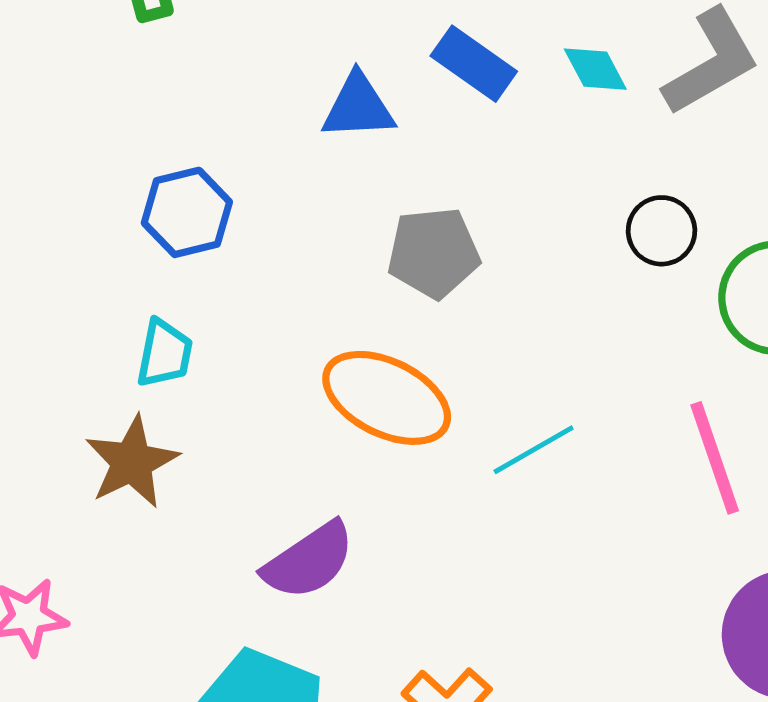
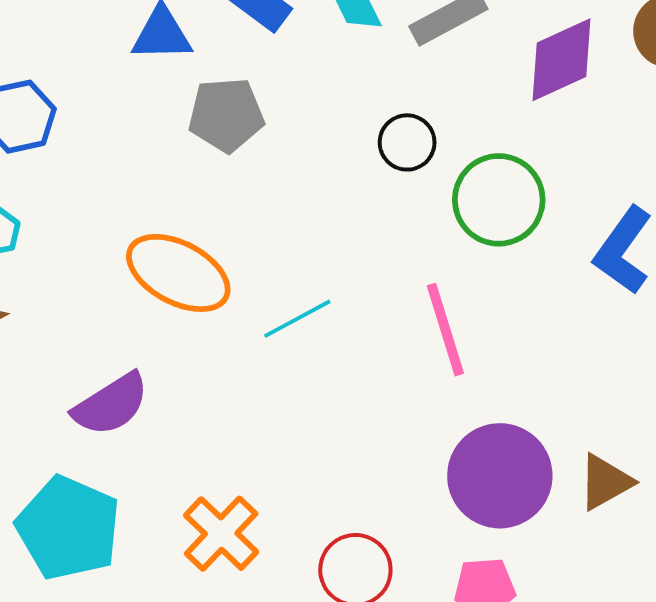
gray pentagon: (433, 253) -> (226, 115), moved

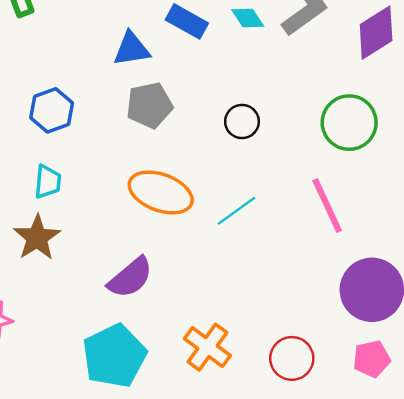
gray pentagon: (226, 115) -> (149, 105), moved
black circle: (407, 142) -> (242, 122), moved
cyan pentagon: (68, 528) -> (114, 356), turned 30

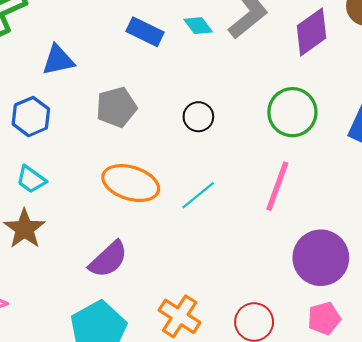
blue triangle: (132, 49) -> (58, 60), moved
cyan trapezoid: (48, 182) -> (31, 179), turned 124
pink line: (327, 205) -> (277, 186), turned 48

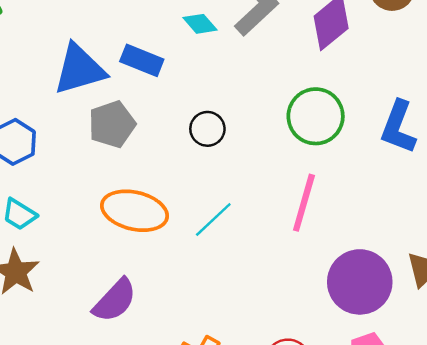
blue rectangle: (145, 32) -> (142, 60), moved
blue triangle: (58, 60) -> (79, 69), moved, size x1.4

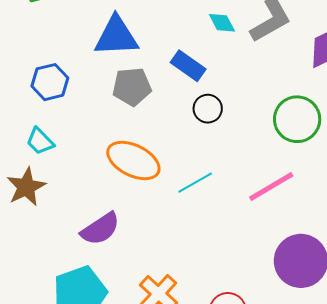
blue rectangle: (142, 60) -> (188, 66), moved
pink line: (304, 203) -> (271, 186), turned 30

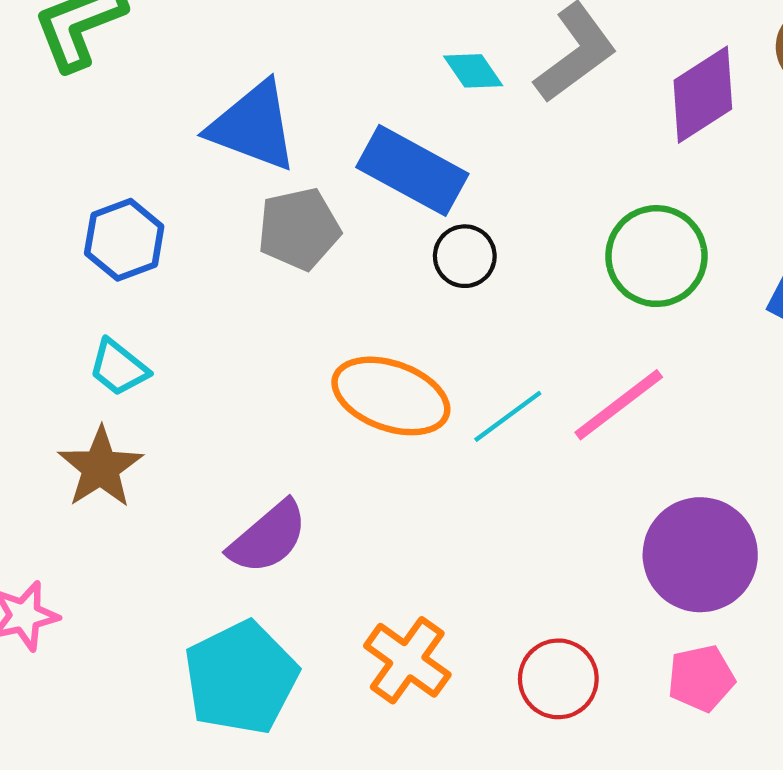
blue triangle: (116, 36) -> (253, 126), turned 30
blue rectangle: (188, 66) -> (412, 170), size x1.4
orange ellipse: (133, 160) -> (391, 396), moved
cyan line: (195, 183) -> (508, 416), moved

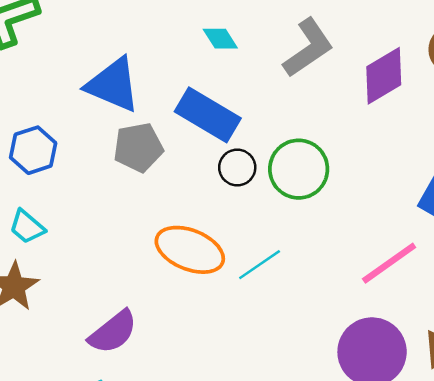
cyan diamond: (473, 71) -> (220, 39), moved
green circle: (656, 256) -> (299, 169), moved
pink line: (619, 405) -> (389, 263), moved

